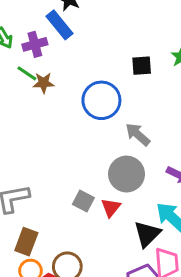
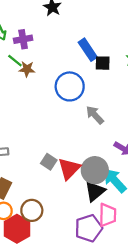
blue rectangle: (60, 25) -> (88, 50), moved
gray circle: (127, 174) -> (95, 170), moved
red triangle: (111, 207) -> (69, 169), size x1.5

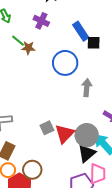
purple cross: (23, 39) -> (41, 21), moved, turned 35
gray arrow: (95, 115) -> (87, 88), turned 48
gray square: (49, 162) -> (47, 128), turned 32

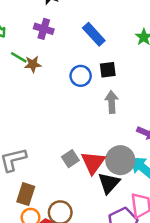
black square: (94, 43) -> (108, 70), moved
blue circle: (65, 63) -> (81, 76), size x0.7
black triangle: (87, 153) -> (109, 183), moved

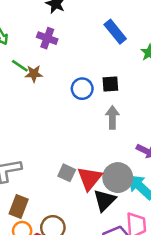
blue rectangle: (94, 34) -> (115, 32), moved
gray square: (70, 159) -> (67, 173), turned -35

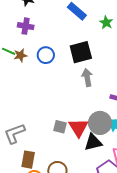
black square: (110, 84) -> (81, 52), size x1.6
blue circle: (82, 89) -> (46, 55), moved
black triangle: (105, 200) -> (93, 142), turned 42

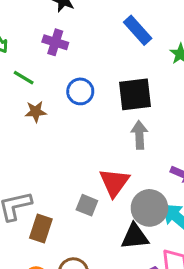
brown star: (20, 55) -> (36, 112), moved
red triangle: (78, 128) -> (114, 182), moved
brown rectangle: (28, 160) -> (41, 229), moved

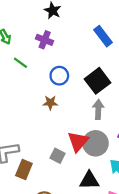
black square: (135, 94) -> (97, 81), turned -35
brown star: (36, 112) -> (50, 103), moved
gray circle: (149, 208) -> (96, 143), moved

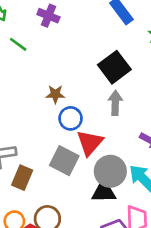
blue circle: (59, 76) -> (71, 118), moved
gray circle: (96, 143) -> (110, 171), moved
gray square: (58, 156) -> (64, 161), size x1.5

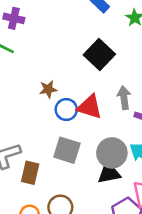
purple cross: (48, 16) -> (14, 18), moved
gray arrow: (115, 103) -> (124, 98), moved
red triangle: (90, 143) -> (90, 107), moved, turned -44

